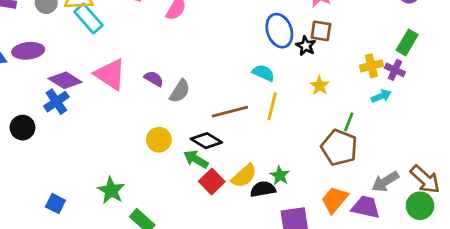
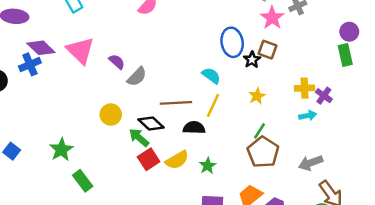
green rectangle: (407, 42) -> (345, 55), moved, turned -55
green line: (349, 122) -> (260, 131), moved
gray arrow: (385, 182) -> (311, 163), moved
black semicircle: (263, 189) -> (194, 128), moved

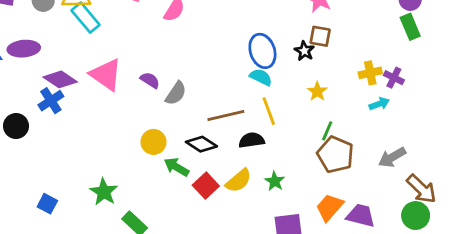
blue ellipse: (232, 42) -> (262, 51), moved
yellow line: (213, 105) -> (269, 111), turned -35
green arrow: (139, 138) -> (176, 167), moved

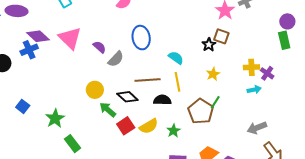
blue ellipse: (262, 51) -> (141, 38), moved
brown pentagon: (335, 155) -> (201, 111), moved
blue square: (47, 204) -> (23, 106), moved

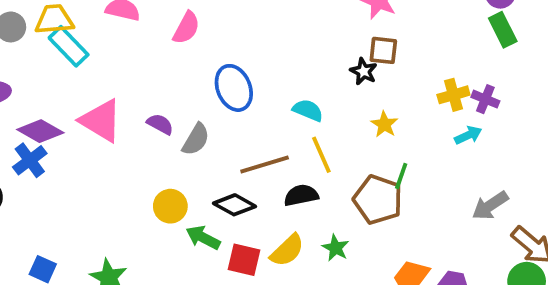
red square: (126, 126) -> (244, 260), turned -30

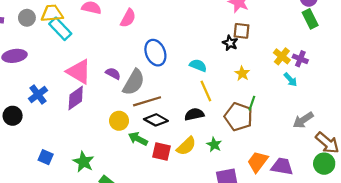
yellow cross: (453, 95) -> (282, 56), turned -35
purple diamond: (40, 131) -> (76, 98), moved, turned -65
cyan arrow: (468, 135) -> (290, 80), turned 72
gray semicircle: (196, 139) -> (134, 82), size x1.4
brown line: (265, 165) -> (147, 101), moved

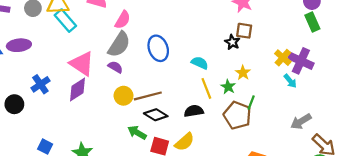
pink semicircle: (128, 18) -> (123, 20), moved
purple cross: (300, 59) -> (301, 61), size x1.6
gray semicircle: (134, 82) -> (119, 44), moved
yellow circle: (119, 121) -> (123, 96), moved
green star: (214, 145) -> (228, 87), moved

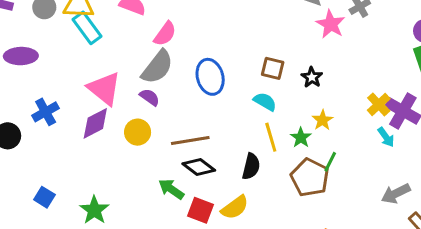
brown square: (244, 31) -> (273, 68), moved
yellow circle: (123, 96) -> (138, 132), moved
black semicircle: (194, 111) -> (251, 166), turned 108

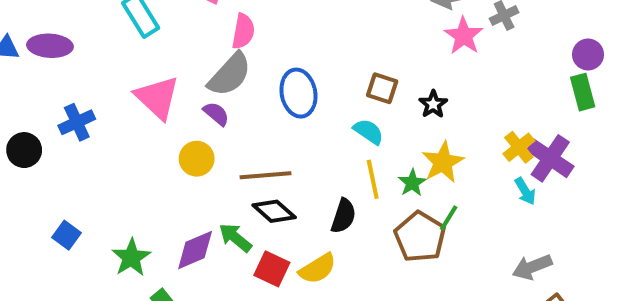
pink semicircle: (165, 34) -> (243, 31), turned -30
yellow star: (323, 120) -> (443, 162), size x1.5
purple diamond: (95, 123) -> (195, 250), moved

